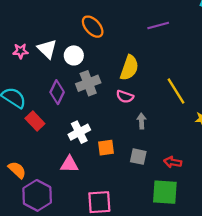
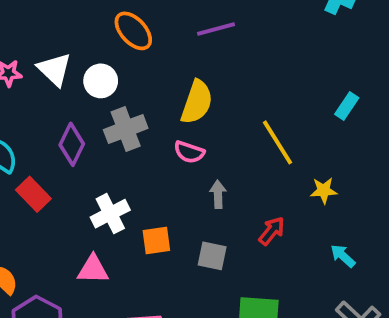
purple line: (158, 25) -> (216, 29), moved
red arrow: (173, 162) -> (272, 231), moved, turned 119

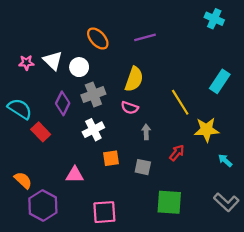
cyan rectangle: (347, 106) -> (220, 81), size x1.5
yellow star: (324, 191) -> (207, 130), size x1.6
white cross: (110, 214) -> (93, 130), moved
cyan arrow: (343, 256) -> (225, 160), moved

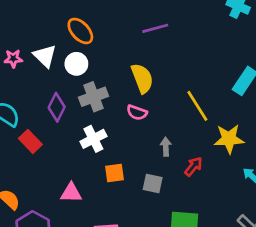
orange ellipse: (98, 38) -> (80, 31), moved
yellow semicircle: (134, 79) -> (142, 78), turned -40
gray arrow: (146, 132) -> (166, 147), moved

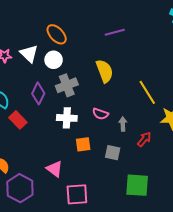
pink semicircle: (137, 113) -> (100, 114), moved
white cross: (93, 139) -> (67, 118), turned 30
pink triangle: (71, 193) -> (55, 169), moved, turned 36

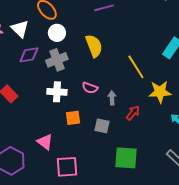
white circle: (54, 60) -> (57, 33), moved
purple diamond: (38, 93) -> (29, 55), moved, turned 55

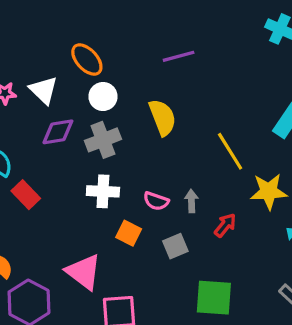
pink semicircle: (90, 88) -> (156, 201), moved
orange square: (73, 118) -> (129, 233), turned 35
gray square: (102, 126) -> (175, 246), turned -35
pink triangle: (45, 142) -> (84, 272), size x1.4

